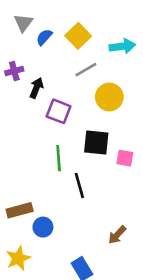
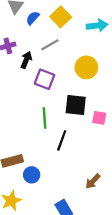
gray line: (86, 70) -> (50, 45), moved
black line: (79, 185) -> (62, 140), turned 36

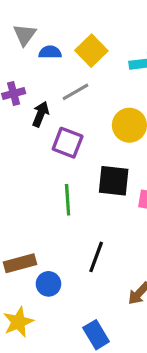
blue semicircle: (33, 18) -> (50, 52), turned 48
black line: (62, 140) -> (96, 257), moved

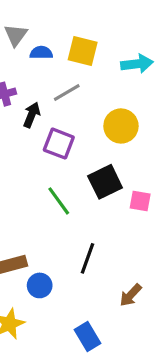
yellow square: (91, 51) -> (83, 51), turned -32
black square: (114, 181) -> (105, 182), turned -32
green line: (68, 200) -> (59, 201), turned -32

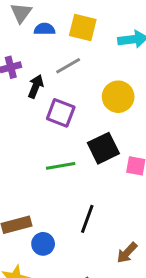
green line: (59, 201) -> (61, 166), turned -64

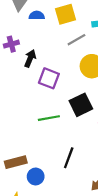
yellow square: (83, 28) -> (65, 14), turned -30
gray line: (68, 66) -> (76, 40), moved

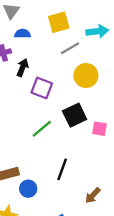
blue semicircle: (37, 15) -> (23, 34), moved
green line: (49, 118) -> (42, 129), turned -30

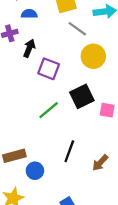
gray line: (70, 48) -> (77, 29), turned 66
brown arrow: (93, 195) -> (100, 163), moved

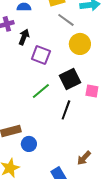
black line: (69, 151) -> (66, 110), moved
brown arrow: (100, 163) -> (84, 158), moved

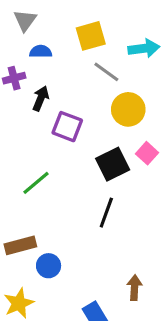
green line: (41, 91) -> (36, 183), moved
pink square: (92, 91) -> (147, 153), moved, turned 32
brown arrow: (84, 158) -> (134, 288), turned 140

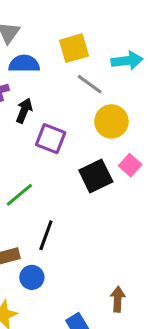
blue semicircle: (41, 52) -> (24, 64), size x1.4
black line: (106, 213) -> (46, 235), moved

